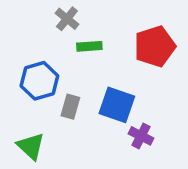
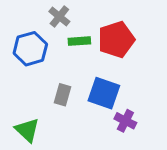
red pentagon: (155, 46) -> (116, 40), moved
blue hexagon: (39, 81) -> (30, 49), moved

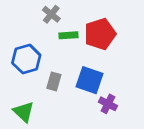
blue hexagon: (30, 49) -> (26, 59), moved

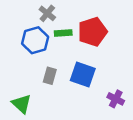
blue hexagon: (26, 59) -> (35, 40), moved
purple cross: (108, 104) -> (116, 99), moved

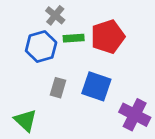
purple cross: (116, 99) -> (135, 115), size x1.5

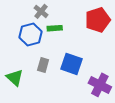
red pentagon: (108, 37) -> (98, 20), moved
green triangle: (25, 120) -> (15, 78), moved

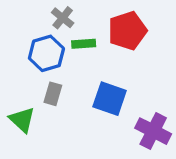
red pentagon: (98, 20) -> (127, 31), moved
gray rectangle: (43, 65) -> (53, 94), moved

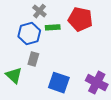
red pentagon: (127, 31) -> (80, 19), turned 30
blue square: (110, 99) -> (59, 83), moved

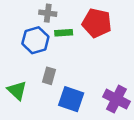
gray cross: (39, 11) -> (48, 13), turned -32
gray rectangle: (33, 59) -> (49, 76), moved

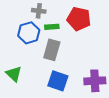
gray rectangle: (49, 76) -> (52, 50), moved, size x1.5
purple cross: (116, 99) -> (95, 81), turned -30

